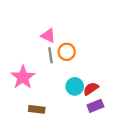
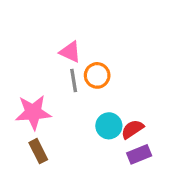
pink star: (23, 77) -> (33, 112), turned 30
brown rectangle: (37, 109) -> (38, 151), moved, turned 56

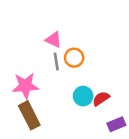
brown rectangle: (38, 151) -> (29, 115), size x1.5
purple rectangle: (139, 154) -> (116, 124), moved

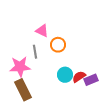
gray line: (56, 61) -> (35, 52), moved
purple rectangle: (116, 124) -> (91, 80), moved

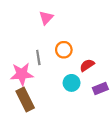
pink triangle: (42, 31) -> (46, 18), moved, turned 48
red semicircle: (79, 77) -> (87, 65), moved

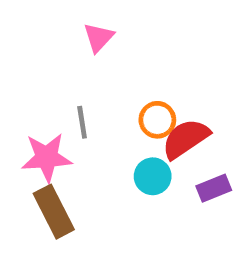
orange circle: (64, 50) -> (157, 120), moved
red semicircle: (87, 65) -> (186, 139), size x1.5

